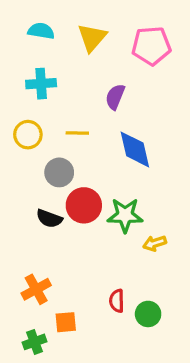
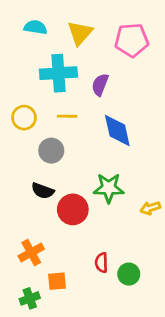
cyan cross: (41, 84) -> (58, 73), moved, size x1.4
red circle: (84, 205) -> (73, 209), moved
yellow arrow: (155, 243) -> (150, 208), moved

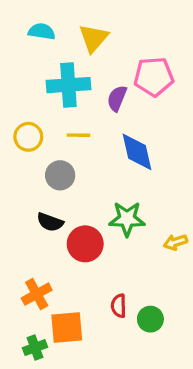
pink pentagon: (132, 40) -> (154, 77), moved
orange square: (57, 281) -> (67, 327), size x1.5

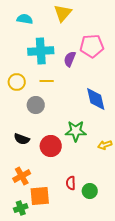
yellow triangle: (94, 38) -> (63, 13), moved
blue diamond: (137, 152) -> (96, 99), moved
black semicircle: (50, 222) -> (22, 139), moved

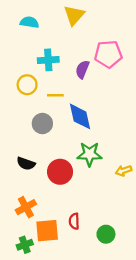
cyan cross: (41, 51) -> (48, 60), size x0.7
yellow circle: (17, 82) -> (27, 85), moved
blue diamond: (96, 99) -> (80, 116), moved
red semicircle: (71, 183) -> (74, 221), moved
green circle: (90, 191) -> (106, 234), moved

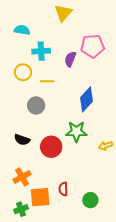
cyan semicircle: (29, 22) -> (22, 30), moved
blue diamond: (80, 116) -> (86, 99), moved, turned 55

